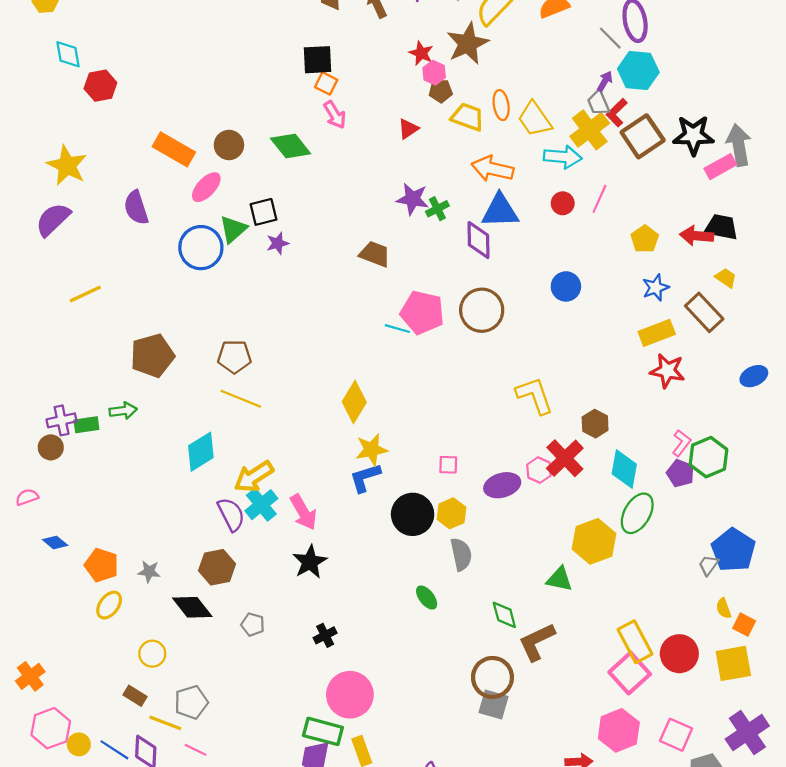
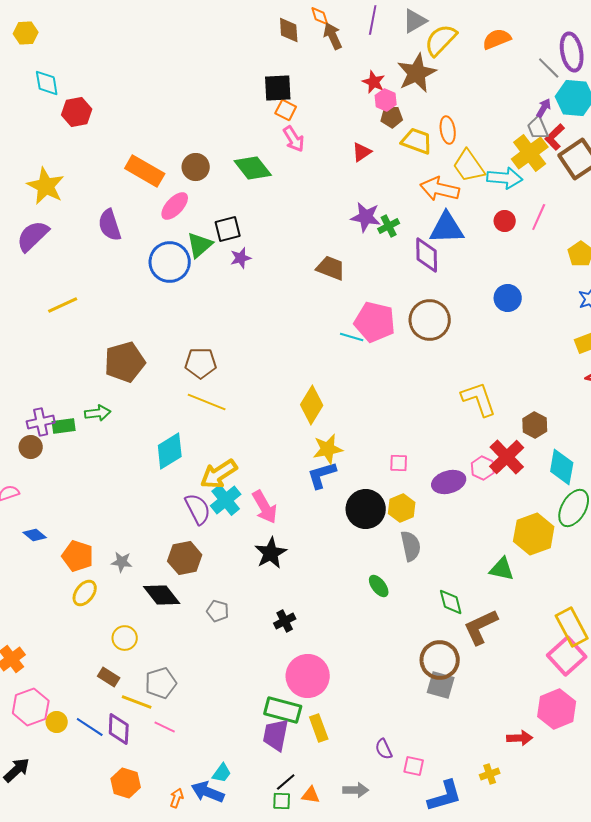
yellow trapezoid: (535, 119) -> (469, 166), moved

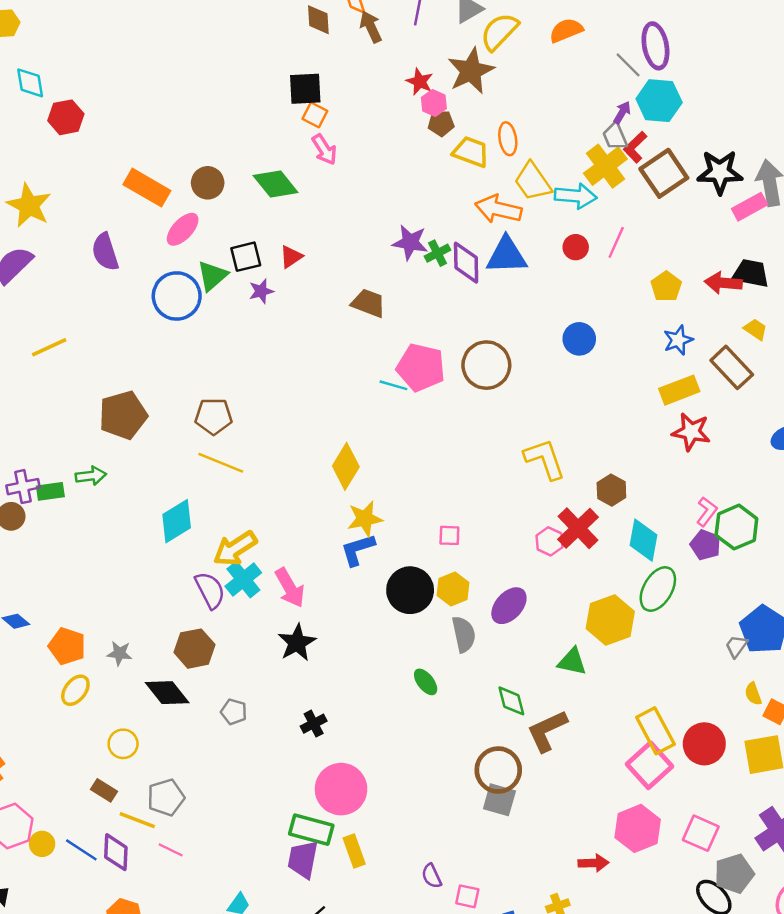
red triangle: (362, 152) -> (291, 257), moved
purple diamond: (427, 255) -> (466, 263), moved
purple ellipse: (449, 482) -> (509, 606), moved, turned -32

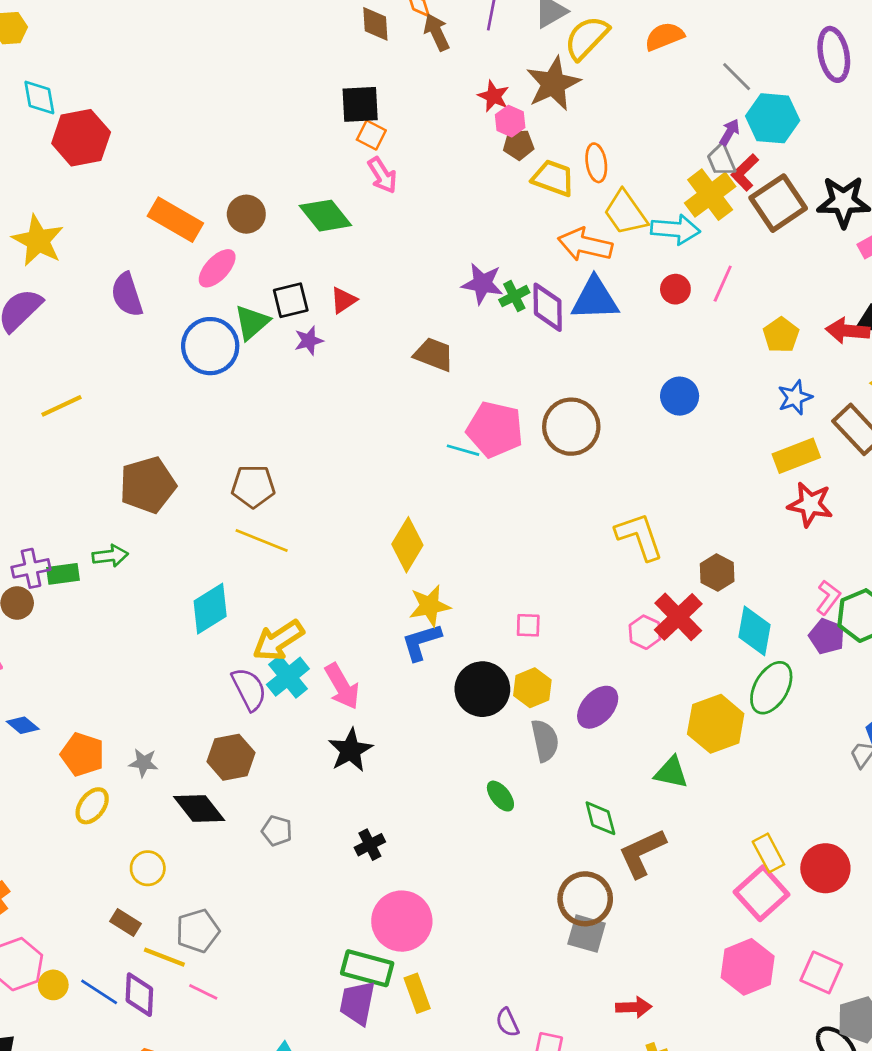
purple ellipse: (655, 46) -> (834, 54), moved
red hexagon: (66, 117) -> (81, 138), size x1.4
yellow rectangle: (655, 731) -> (768, 853), size x0.7
red arrow: (594, 863) -> (634, 1007), moved

